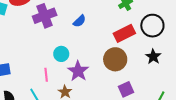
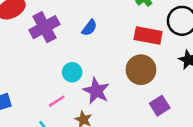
red rectangle: (124, 33) -> (148, 35), turned 45
pink line: (46, 75) -> (57, 101), turned 72

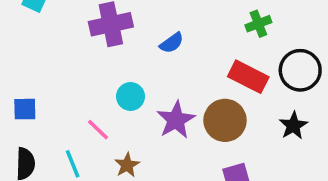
purple star: (96, 91) -> (176, 120), moved
pink line: (57, 101) -> (98, 130), turned 60

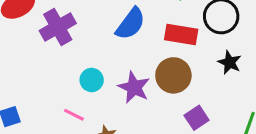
blue semicircle: (172, 43) -> (131, 24), moved, size x1.6

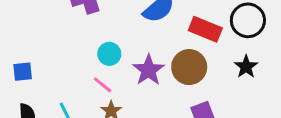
pink line: (74, 115) -> (103, 85), moved

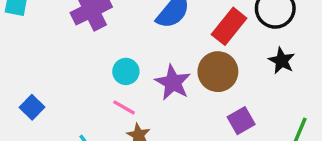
red rectangle: (205, 29) -> (229, 26), turned -64
blue square: (23, 72) -> (32, 107), turned -30

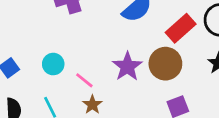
cyan circle: (126, 71) -> (53, 64), moved

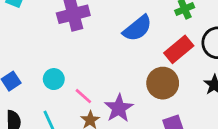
purple star: (127, 67) -> (119, 108), moved

